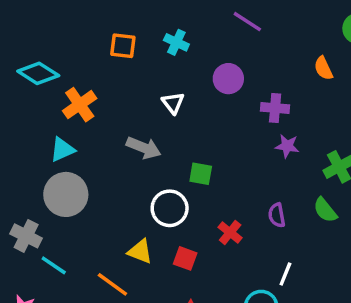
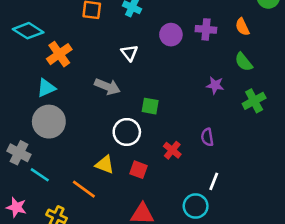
purple cross: (275, 108) -> (206, 29), moved
green semicircle: (325, 210) -> (244, 62), moved

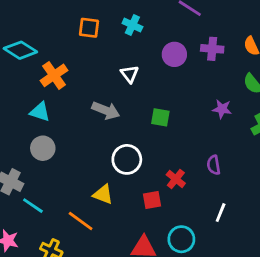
cyan triangle: (46, 88) -> (40, 112), turned 42
green square: (150, 106) -> (160, 117), moved
gray circle: (49, 122) -> (43, 148), size x0.7
red square: (138, 170) -> (152, 200), moved, turned -30
cyan circle: (196, 206) -> (181, 239), moved

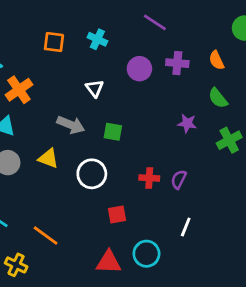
green square: (160, 117) -> (113, 132), moved
purple semicircle: (214, 165) -> (179, 179), turned 36
red cross: (176, 179) -> (149, 178), moved, turned -36
yellow triangle: (103, 194) -> (48, 158), moved

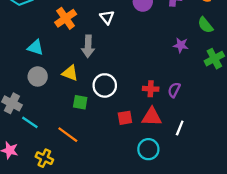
orange cross: (19, 90) -> (66, 18), moved
gray arrow: (71, 125) -> (88, 46), turned 70
green square: (113, 132) -> (80, 102), moved
red triangle: (109, 262) -> (152, 117), moved

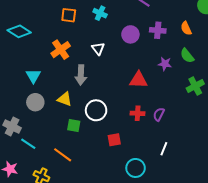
purple star: (181, 45) -> (165, 64), moved
cyan triangle: (35, 47) -> (33, 76), turned 42
red triangle: (152, 117) -> (139, 80), moved

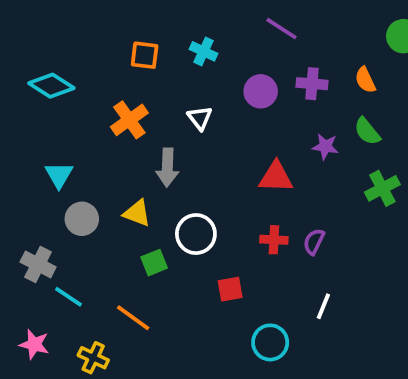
cyan triangle: (33, 76) -> (59, 175), moved
green square: (74, 125) -> (154, 263), turned -32

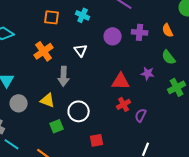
purple star: (325, 147) -> (148, 73), moved
red cross: (274, 240) -> (124, 104), moved, turned -32

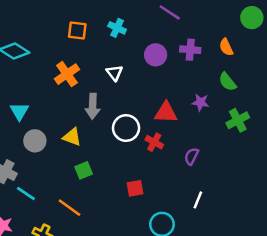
red cross: (124, 104) -> (154, 142), moved, turned -32
white circle: (79, 111) -> (126, 128), moved

